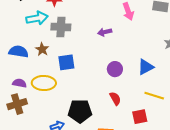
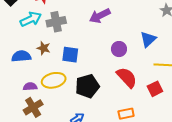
purple arrow: (105, 32) -> (100, 16), size x1.5
blue square: (66, 62) -> (70, 55), turned 30
red semicircle: (115, 99) -> (127, 77), size x1.6
black pentagon: (80, 111) -> (87, 86), moved

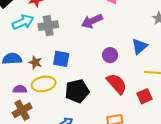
brown star: (44, 48) -> (35, 62), moved

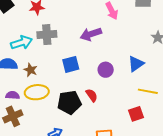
cyan arrow: (23, 22) -> (22, 43), moved
blue square: (61, 59) -> (71, 64), moved, turned -30
red semicircle: (117, 84) -> (92, 95), moved, size x0.6

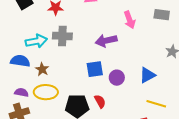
blue square: (71, 64) -> (95, 69), moved

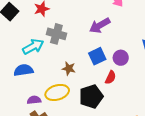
gray cross: (62, 36) -> (56, 34), turned 30
brown star: (42, 69) -> (69, 69), moved
red semicircle: (100, 101) -> (111, 77), moved, turned 72

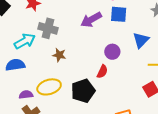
blue square: (97, 56) -> (119, 14), moved, turned 30
brown star: (69, 69) -> (59, 55), moved

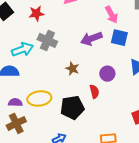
brown star: (59, 55) -> (72, 69), moved
red semicircle: (102, 72) -> (94, 92), turned -48

